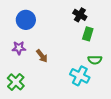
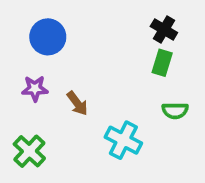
black cross: (80, 15) -> (164, 30), moved
cyan cross: (80, 76) -> (123, 140), moved

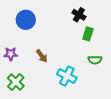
black cross: (164, 30) -> (79, 15), moved
purple star: (35, 89) -> (11, 54), moved

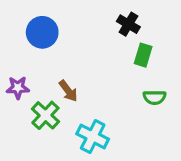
cyan cross: (67, 76) -> (93, 136), moved
green cross: (16, 82) -> (45, 115), moved

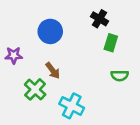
blue circle: (42, 32) -> (50, 31), moved
purple star: (18, 88) -> (14, 55), moved

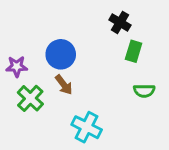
blue circle: (50, 31) -> (61, 54), moved
green cross: (35, 89) -> (30, 98), moved

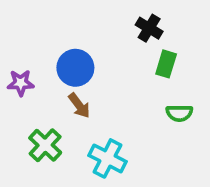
green cross: (30, 98) -> (45, 145), moved

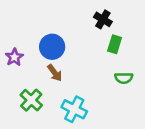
purple star: (21, 83) -> (14, 57), turned -30

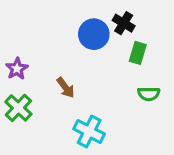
blue circle: (52, 47) -> (94, 34), moved
green cross: (31, 100) -> (18, 108), moved

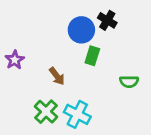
green rectangle: (138, 53) -> (92, 56), moved
green cross: (18, 108) -> (46, 112), moved

